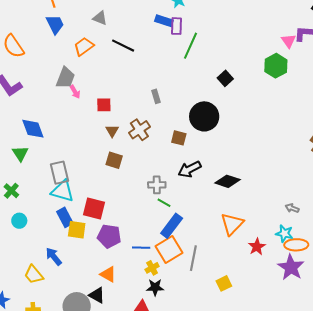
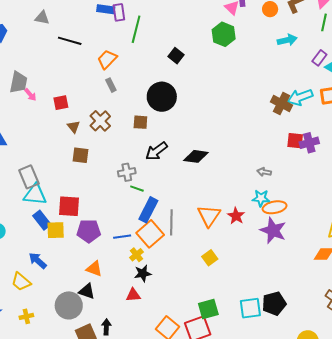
orange trapezoid: (84, 47) -> (107, 59), moved
orange triangle: (232, 224) -> (209, 216), moved
gray line: (193, 258) -> (171, 222), moved

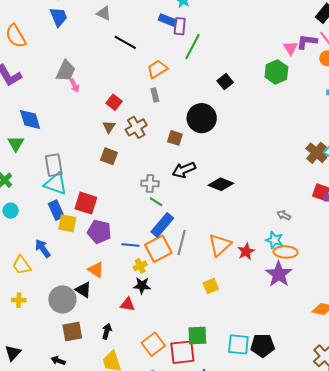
red square: (61, 103) -> (114, 102), moved, turned 35
black arrow: (106, 327) -> (107, 331), moved

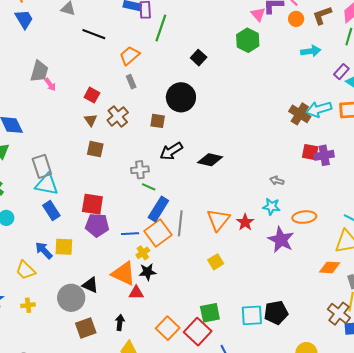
red square: (86, 203) -> (92, 204), moved
yellow square: (67, 223) -> (64, 247), moved
orange ellipse: (286, 252) -> (304, 217), moved
orange triangle: (96, 270) -> (124, 274), moved, size x1.5
red square: (182, 352) -> (198, 332), turned -32

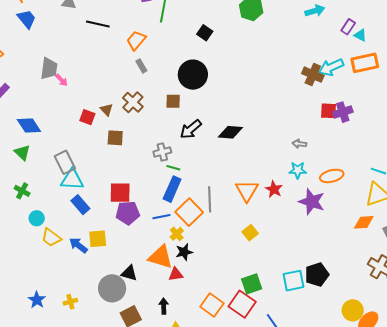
red square: (92, 95) -> (87, 117), moved
blue rectangle: (158, 209) -> (172, 189), moved
yellow trapezoid: (26, 270) -> (51, 238), moved

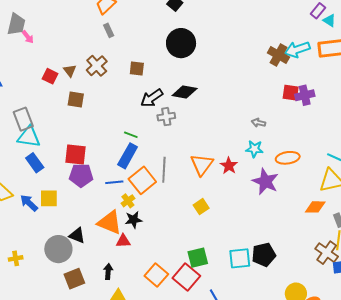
black circle: (193, 75) -> (181, 43), moved
black diamond: (230, 132) -> (185, 92), moved
gray cross: (162, 152) -> (166, 117), moved

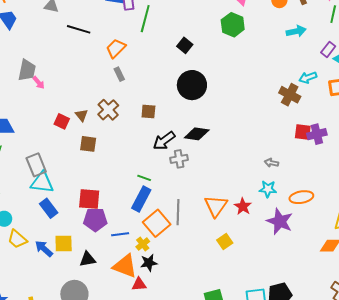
cyan arrow: (297, 49) -> (308, 78), moved, size x0.7
blue line: (114, 182) -> (120, 234), moved
yellow square: (201, 207) -> (225, 241), moved
black triangle: (77, 235) -> (88, 259), moved, turned -30

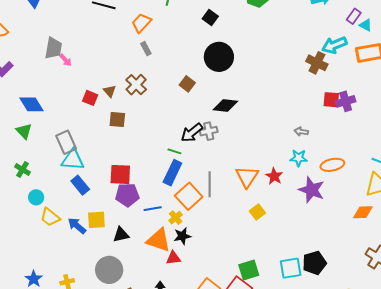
cyan arrow: (308, 78) -> (334, 45), size x1.4
brown square: (148, 112) -> (187, 84), moved, turned 35
black arrow: (164, 141) -> (192, 133), moved

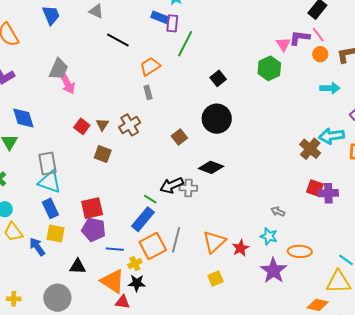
pink arrow: (66, 60) -> (67, 84), size x1.5
red square: (120, 174) -> (92, 208), turned -30
yellow square: (96, 220) -> (56, 234), moved

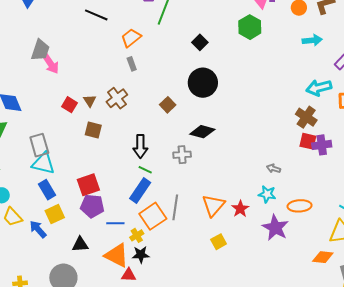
brown cross: (310, 149) -> (306, 117), moved
black arrow: (172, 185) -> (140, 146), moved, turned -60
yellow square: (56, 234) -> (55, 214), turned -30

